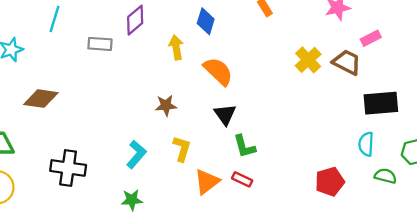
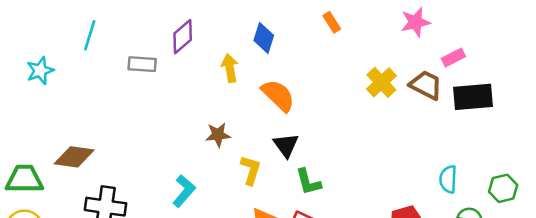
brown diamond: (41, 99) -> (74, 157), moved
black rectangle: (381, 103) -> (473, 97), moved
yellow L-shape: (182, 149) -> (251, 170), moved

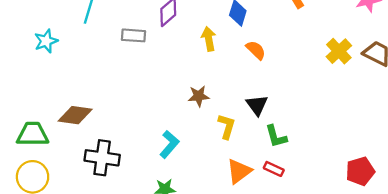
orange semicircle: (278, 95) -> (256, 50), moved, size x0.7

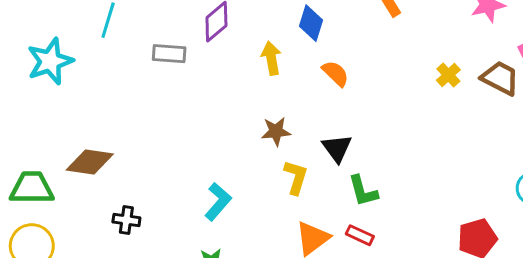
cyan star: (46, 41) -> (50, 61), size x1.4
yellow cross: (339, 51) -> (448, 75), size x0.7
brown star: (199, 96) -> (276, 131), moved
black cross: (102, 158) -> (126, 220), size x0.6

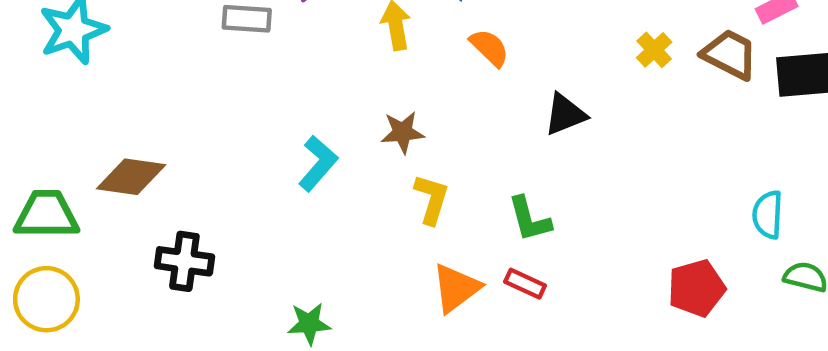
black triangle: (337, 148) -> (565, 114), moved, turned 44
cyan L-shape: (218, 202) -> (318, 163), moved
black cross: (126, 220) -> (184, 261), size x1.4

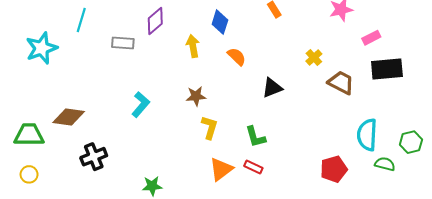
brown trapezoid: (730, 54) -> (341, 83), moved
cyan L-shape: (318, 163) -> (141, 104), moved
cyan semicircle: (768, 215) -> (367, 135), size x1.4
black cross: (184, 261) -> (94, 157), turned -30
yellow circle: (46, 299) -> (29, 174), size x0.6

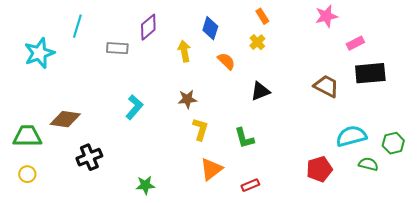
yellow cross: (314, 58) -> (257, 42), moved
cyan semicircle: (367, 135) -> (351, 136), turned 72
red rectangle: (253, 167) -> (250, 185), moved, turned -48

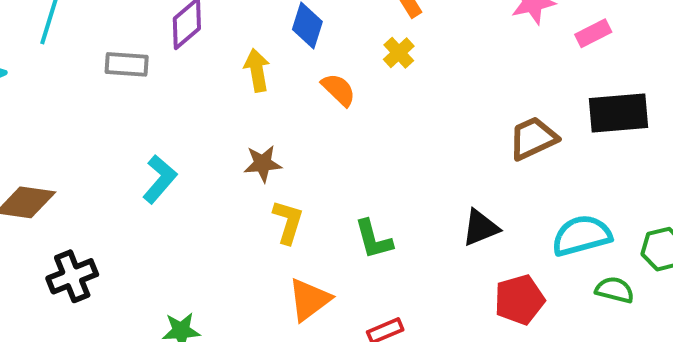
pink rectangle: (355, 43) -> (593, 33), moved
brown trapezoid: (326, 86) -> (533, 138), turned -52
black triangle: (260, 91) -> (480, 228), moved

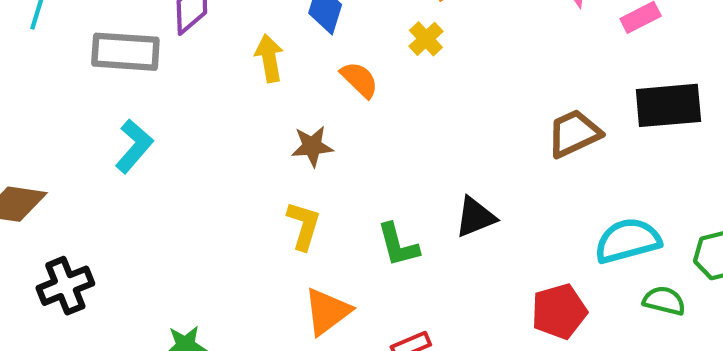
gray rectangle: (127, 64) -> (125, 52), size x1.4
brown star: (263, 164) -> (312, 146), moved
cyan L-shape: (160, 179) -> (134, 146), moved
black triangle: (480, 228) -> (475, 217), moved

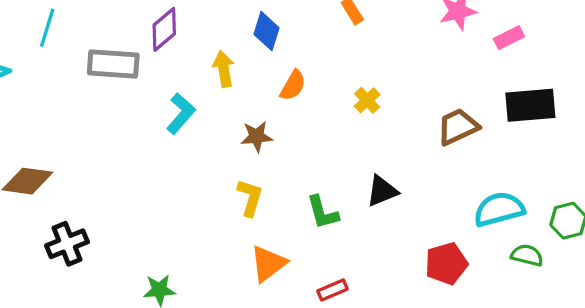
yellow cross: (426, 39) -> (367, 100), moved
orange semicircle: (359, 80) -> (293, 85), turned 76
cyan L-shape: (134, 146) -> (181, 113), moved

